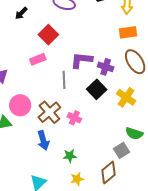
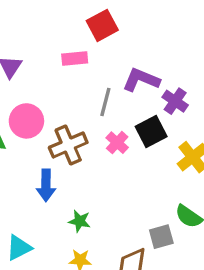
pink cross: (74, 118) -> (117, 143), moved

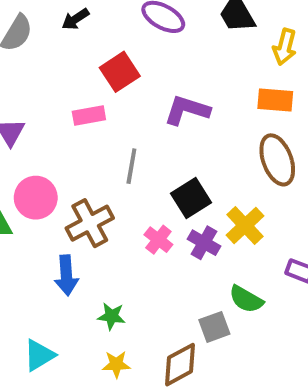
purple L-shape: (141, 80) -> (187, 110), moved
purple cross: (175, 101) -> (204, 243), moved
pink cross: (117, 143) -> (158, 240), moved

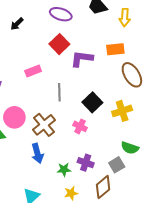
red square: (120, 72) -> (59, 44), moved
orange rectangle: (275, 100) -> (115, 49), moved
yellow cross: (245, 225) -> (122, 111), turned 36
purple cross: (204, 243) -> (86, 163), moved

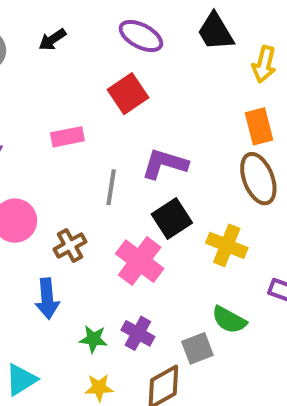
orange rectangle: (115, 49) -> (259, 126), moved, turned 72
purple L-shape: (82, 59) -> (165, 164), moved
yellow cross: (122, 111) -> (227, 245), turned 30
brown cross: (44, 125) -> (70, 245), size x0.7
pink cross: (80, 126) -> (140, 261), size x1.6

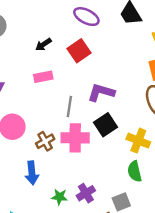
black arrow: (52, 40) -> (43, 45), moved
pink cross: (140, 261) -> (75, 138), moved, turned -36
green semicircle: (229, 320) -> (135, 171), moved, turned 48
purple cross: (138, 333) -> (86, 193), turned 30

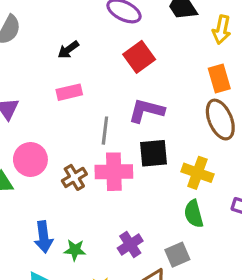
red square: (79, 51) -> (139, 57), moved
black square: (106, 125) -> (154, 153), turned 30
blue arrow: (32, 173) -> (44, 237), moved
green star: (59, 197) -> (75, 250), moved

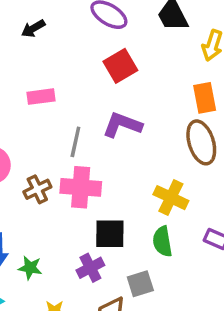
black arrow: (68, 50) -> (33, 28), moved
black square: (154, 153) -> (110, 234), moved

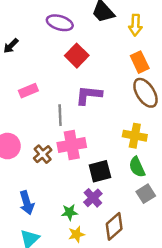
green star: (30, 268) -> (69, 212), moved
gray square: (140, 284) -> (146, 194), moved

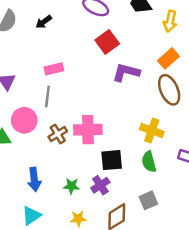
orange rectangle: (140, 62) -> (168, 58), turned 65
purple L-shape: (89, 95) -> (126, 72), moved
gray line: (60, 115) -> (47, 97), moved
gray square: (146, 194) -> (148, 200), moved
green star: (69, 212) -> (71, 186), moved

